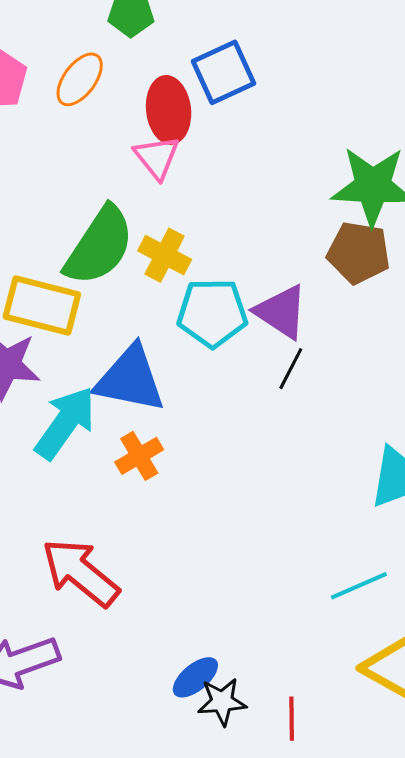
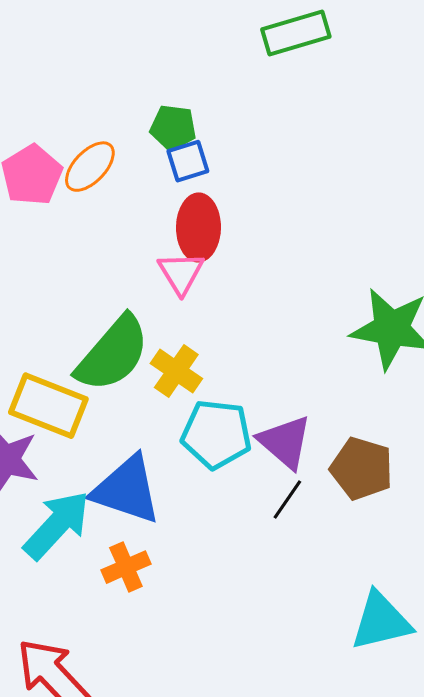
blue square: (224, 72) -> (188, 161), moved, size x0.7
orange ellipse: (80, 79) -> (90, 167), moved
brown pentagon: (359, 253) -> (362, 469), moved

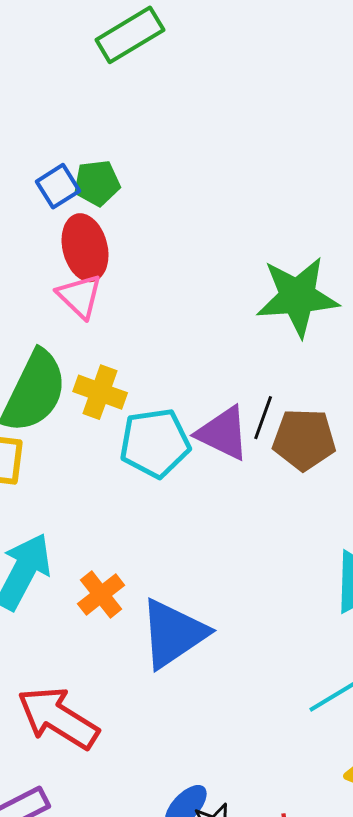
green pentagon: (173, 128) -> (97, 183), moved
blue triangle: (127, 490) -> (173, 634), moved, turned -38
black line: (287, 499) -> (263, 418), moved

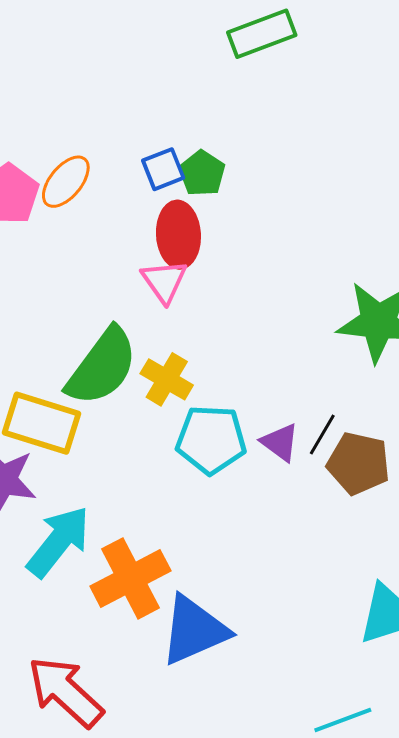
green pentagon: (97, 183) -> (202, 173), turned 30
purple triangle: (223, 433) -> (280, 442), size x0.7
orange cross: (101, 595) -> (130, 578), size x1.6

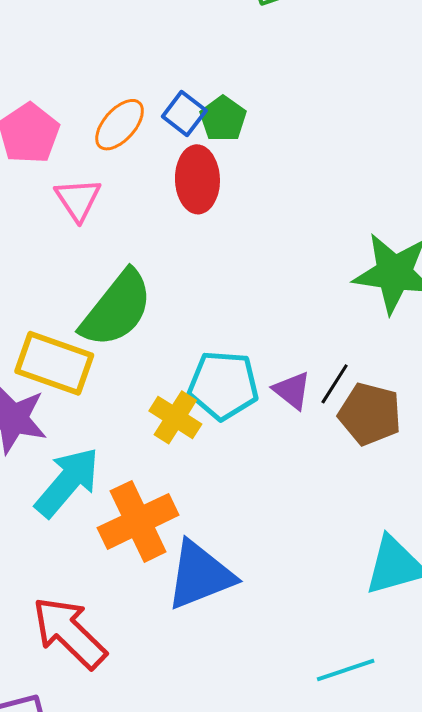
blue square: (163, 169) -> (184, 113), turned -33
orange ellipse: (66, 182) -> (120, 125), moved
pink triangle: (164, 281) -> (78, 199), moved
yellow cross: (167, 379) -> (175, 417), moved

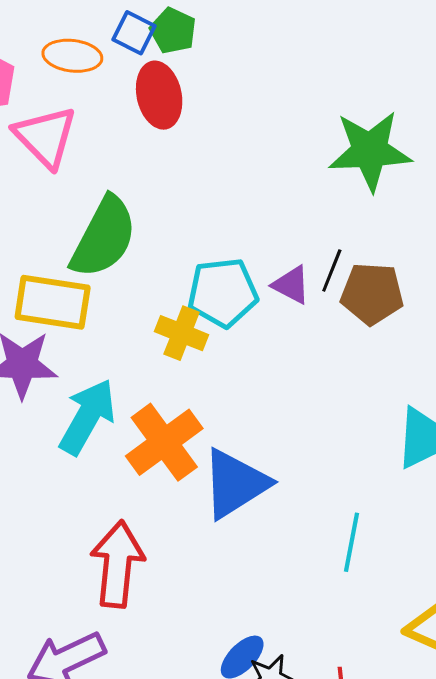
orange ellipse: (120, 125) -> (72, 56), turned 66
pink triangle: (78, 199) -> (45, 137), size x1.4
red arrow: (69, 633) -> (117, 564), turned 62
cyan line: (346, 670) -> (351, 542), moved, turned -50

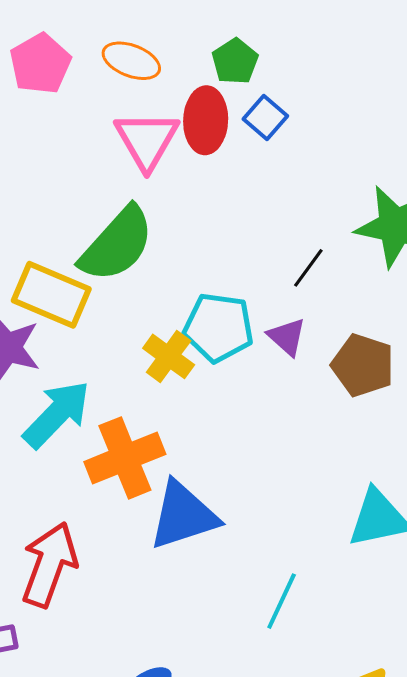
blue square: (134, 33) -> (265, 118), moved
pink triangle: (45, 137) -> (147, 140), moved
black line: (332, 271) -> (308, 268), moved

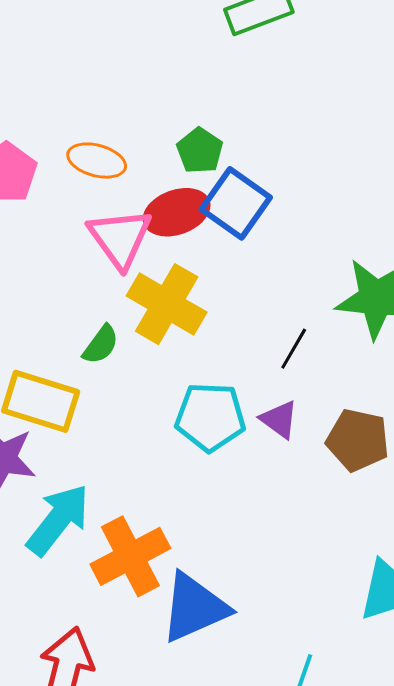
blue square: (265, 118) -> (236, 203), size x1.6
red ellipse: (206, 120) -> (177, 212), turned 74
green semicircle: (117, 244) -> (101, 345), size x0.5
yellow cross: (169, 356) -> (167, 304), moved, size x1.5

